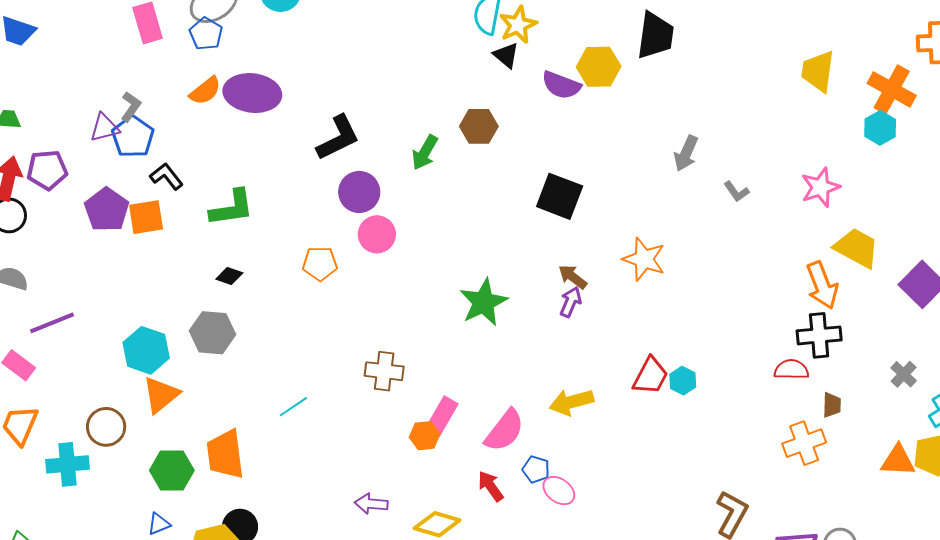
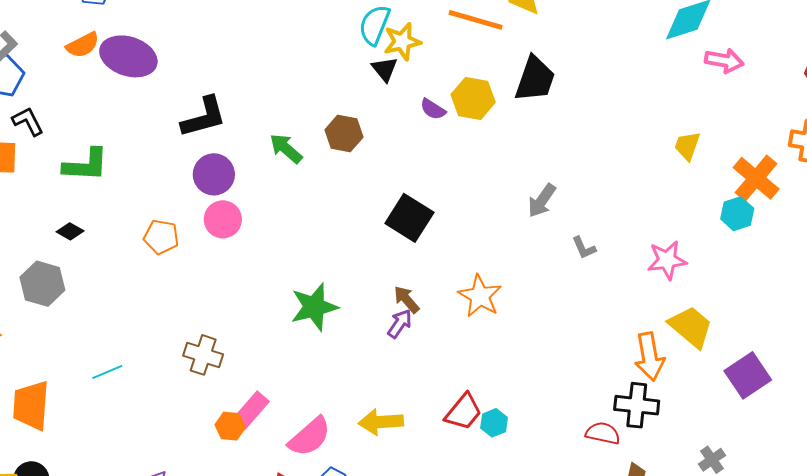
yellow trapezoid: (818, 71) -> (687, 146), size x0.7
purple semicircle: (561, 85) -> (433, 109), size x0.7
green arrow: (425, 152) -> (286, 148), turned 90

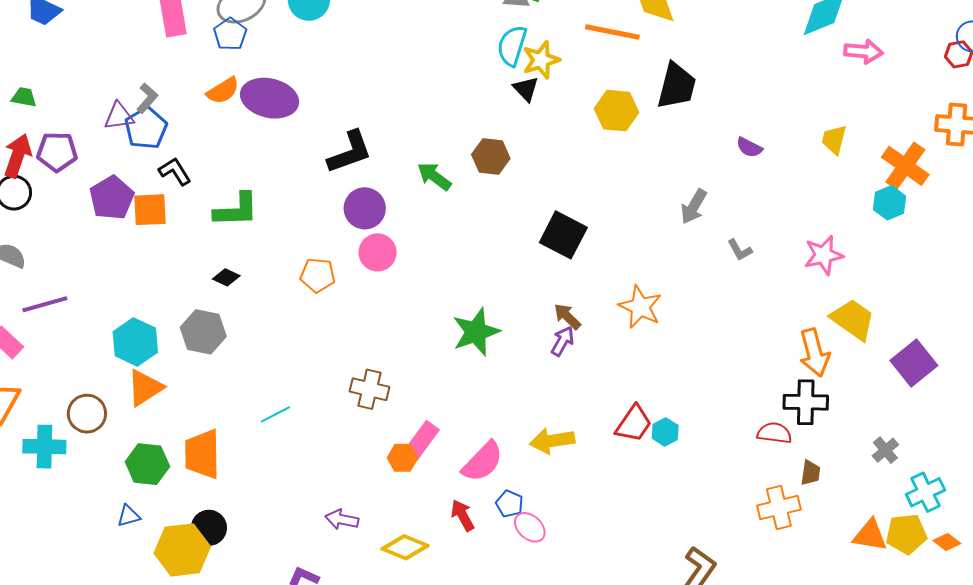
purple semicircle: (433, 109) -> (749, 147), moved

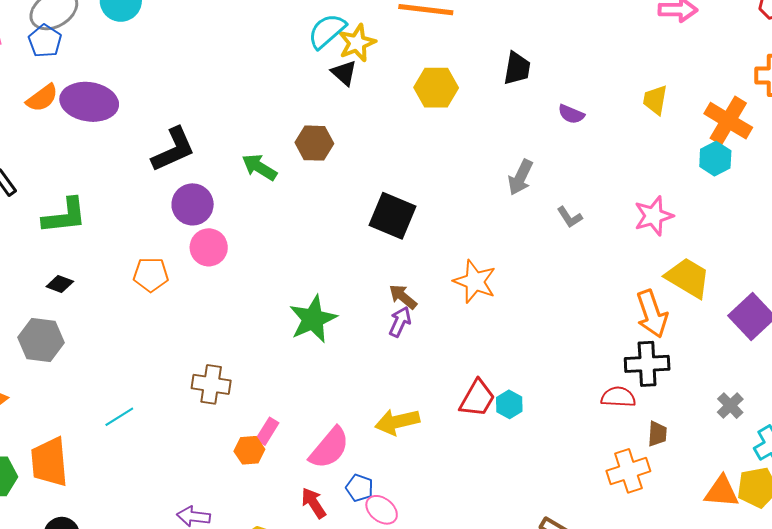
cyan semicircle: (512, 46) -> (327, 31), turned 36
black trapezoid: (677, 86) -> (517, 68), moved, size x0.7
pink rectangle: (422, 440) -> (267, 431), size x0.7

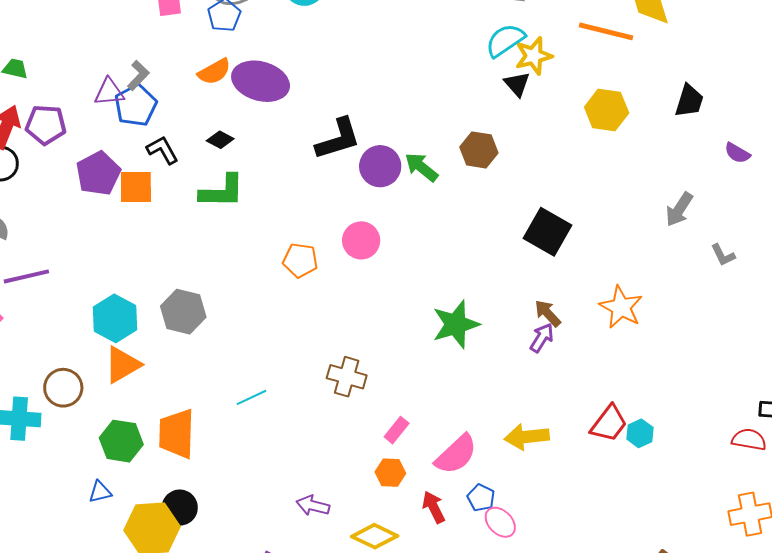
purple circle: (193, 204) -> (380, 166), moved
black diamond: (60, 284) -> (220, 140), moved
orange hexagon: (249, 450) -> (390, 473), moved

